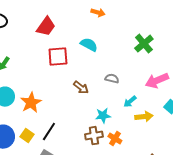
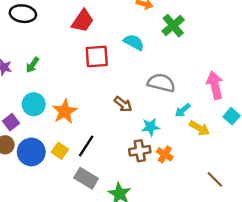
green cross: (144, 44) -> (173, 26), moved
gray semicircle: (112, 79) -> (161, 83), size x1.6
pink arrow: (157, 81) -> (215, 85), turned 100
brown arrow: (81, 88) -> (123, 104), moved
yellow arrow: (144, 117) -> (199, 128), turned 36

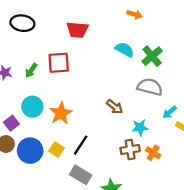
red trapezoid: (83, 21) -> (77, 30), turned 60
green cross: (173, 26) -> (152, 56), moved
red square: (97, 57) -> (59, 63), moved

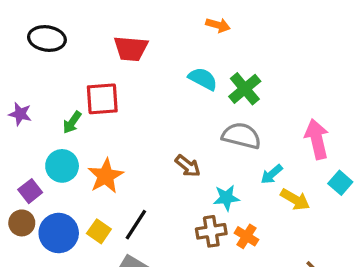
green arrow: (31, 70) -> (72, 122), moved

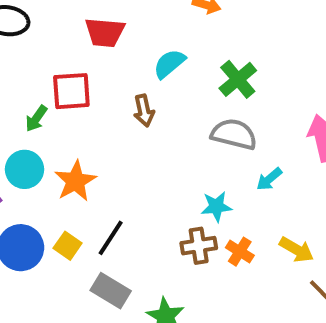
cyan semicircle: (203, 79) -> (169, 64), moved, turned -68
brown arrow: (188, 166) -> (144, 111), moved, turned 40
yellow arrow: (295, 199) -> (297, 250), moved

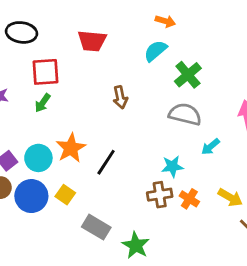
cyan semicircle: (169, 64) -> (155, 51), moved
red square: (71, 91) -> (45, 72), moved
cyan circle: (25, 169) -> (38, 158), moved
black line: (111, 238) -> (106, 162), moved

